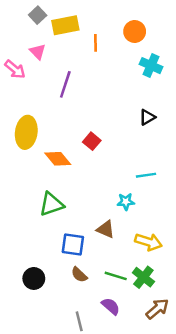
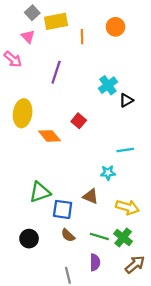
pink triangle: (38, 52) -> (28, 37), moved
cyan cross: (151, 66) -> (108, 85), moved, turned 30
green triangle: (51, 204) -> (40, 192), moved
purple semicircle: (111, 306) -> (95, 262), turned 49

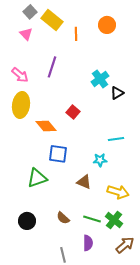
yellow rectangle: (56, 21) -> (52, 20), turned 50
pink arrow: (13, 59) -> (20, 75), moved
blue square: (63, 209) -> (58, 154), moved

